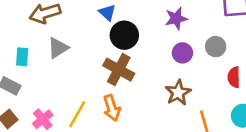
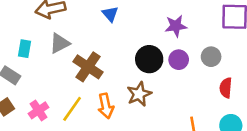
black circle: (124, 35) -> (149, 59), moved
brown cross: (119, 70) -> (88, 67), moved
brown star: (178, 93) -> (139, 94), moved

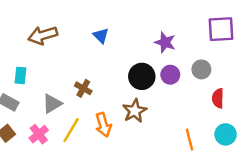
purple star: (176, 26) -> (165, 42), turned 30
gray triangle: (60, 43) -> (52, 104), moved
brown cross: (88, 67) -> (83, 88), size x0.6

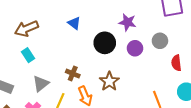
cyan rectangle: (21, 75) -> (28, 55), moved, turned -32
black circle: (142, 76) -> (105, 43), moved
brown cross: (83, 88) -> (73, 74), moved

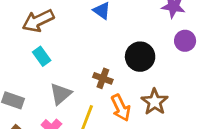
black circle: (105, 43) -> (140, 57), moved
brown star: (109, 81) -> (155, 102), moved

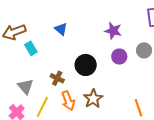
cyan rectangle: (42, 56) -> (31, 48), moved
gray triangle: (61, 94) -> (26, 87), turned -36

